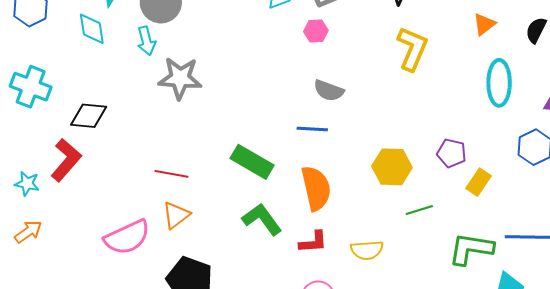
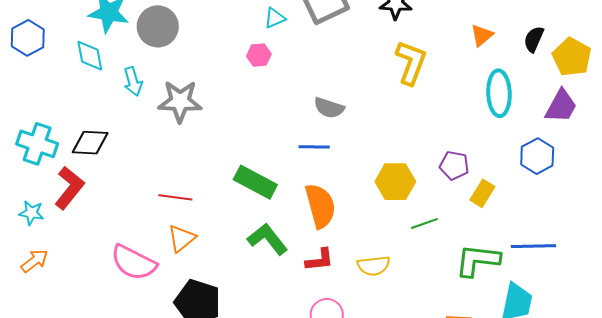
pink hexagon: (316, 31) -> (259, 55), moved
cyan arrow: (146, 41) -> (133, 82), moved
cyan cross: (31, 87) -> (37, 144), moved
pink semicircle: (127, 237) -> (134, 263), turned 54

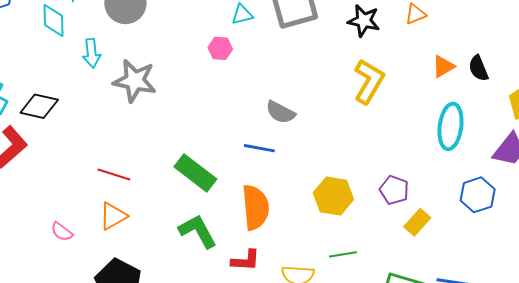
black semicircle: (534, 39) -> (478, 68), moved, turned -56
green line: (424, 224) -> (343, 254), moved
pink semicircle: (134, 263) -> (62, 232), size x0.5

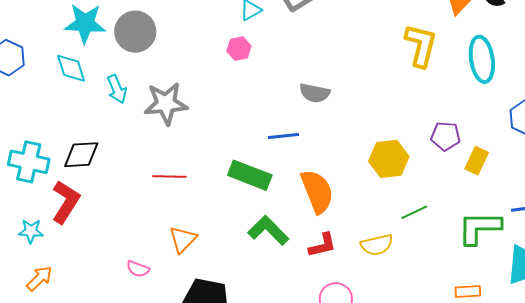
yellow L-shape: (369, 81) -> (421, 45), moved
blue line: (259, 148) -> (283, 136), moved
red line: (114, 175) -> (169, 177), moved

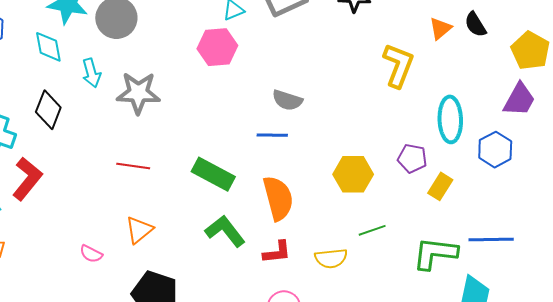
pink hexagon: (239, 49) -> (217, 47), size x1.6
cyan ellipse: (482, 59) -> (450, 119), moved
blue line: (283, 136) -> (272, 135), moved
black diamond: (81, 155) -> (48, 110), moved, turned -72

